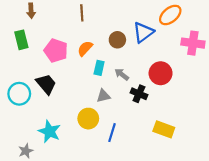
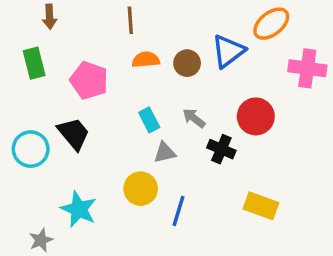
orange semicircle: (85, 48) -> (146, 60), moved, turned 42
cyan rectangle: (99, 68) -> (149, 120), moved, turned -40

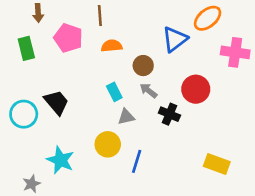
brown circle: (187, 63) -> (143, 66), moved
pink pentagon: (89, 80) -> (68, 38), moved
yellow rectangle: (261, 206) -> (217, 164), moved

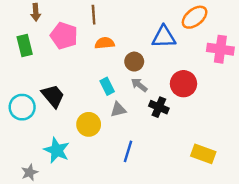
blue triangle: (175, 39) -> (164, 37), turned 35
yellow circle: (108, 144) -> (89, 124), moved

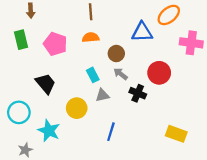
brown line: (94, 15) -> (91, 12), moved
pink pentagon: (64, 36) -> (55, 44), moved
cyan circle: (22, 107) -> (19, 112), moved

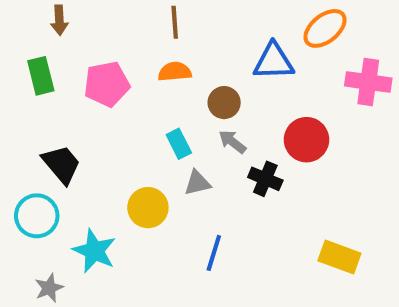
pink pentagon: (55, 44) -> (107, 84), turned -30
black trapezoid: (46, 84) -> (61, 164), moved

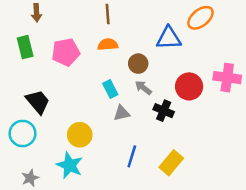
pink cross: (368, 82) -> (227, 78), moved
yellow circle: (148, 208) -> (80, 135), moved
cyan star: (94, 251) -> (70, 165), moved
yellow rectangle: (339, 257) -> (171, 163), moved, turned -70

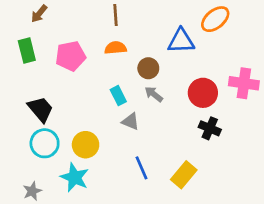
brown arrow: (36, 13) -> (39, 14), turned 42
black cross: (164, 111) -> (210, 128), moved
gray triangle: (122, 113) -> (131, 121), turned 36
cyan circle: (23, 133) -> (45, 143), moved
blue line: (132, 156) -> (141, 168), turned -40

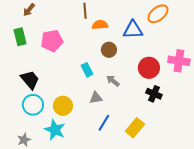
orange semicircle: (116, 48) -> (100, 25), moved
gray arrow: (154, 94) -> (113, 81), moved
gray triangle: (131, 121) -> (96, 98), moved, turned -32
blue line: (141, 168) -> (104, 123), turned 54

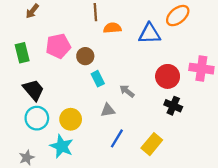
green rectangle: (20, 37) -> (22, 53), moved
brown circle: (109, 50) -> (85, 56), moved

